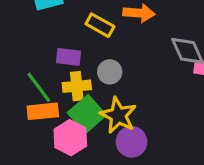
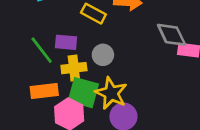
green line: (39, 87) -> (42, 50), moved
green square: (87, 114) -> (83, 93), turned -32

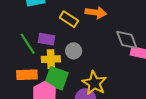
yellow star: (111, 93) -> (94, 83), moved

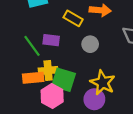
gray circle: (74, 51) -> (90, 44), moved
yellow cross: (51, 59) -> (48, 70), moved

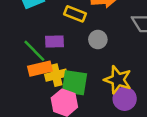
orange rectangle: (33, 78) -> (40, 69), moved
purple circle: (94, 99) -> (125, 99), moved

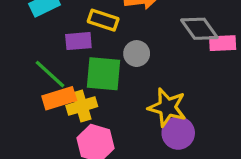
purple rectangle: (54, 41) -> (78, 41), moved
green square: (74, 83) -> (104, 74), moved

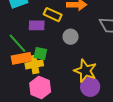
green square: (104, 74) -> (40, 53), moved, size x0.6

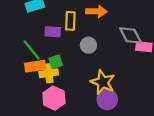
yellow rectangle: (53, 15) -> (70, 21), turned 66
green square: (40, 53) -> (56, 62), turned -32

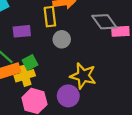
yellow rectangle: (70, 21) -> (50, 17), moved
purple circle: (107, 99) -> (68, 96), moved

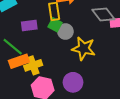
green square: (30, 62) -> (55, 25), moved, turned -32
yellow star: (83, 76) -> (84, 49), moved

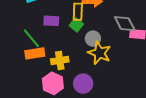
gray circle: (65, 32) -> (93, 39), moved
yellow cross: (33, 65) -> (60, 60), moved

